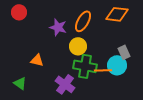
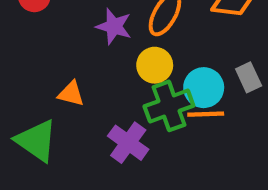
cyan circle: (117, 65) -> (204, 88), moved
green cross: (85, 66) -> (169, 106), turned -30
green triangle: (20, 83) -> (36, 141), size x1.6

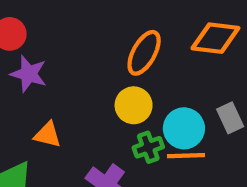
purple star: (114, 26) -> (29, 74), moved
green cross: (169, 106) -> (148, 147), size x0.6

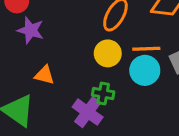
green cross: (148, 147) -> (103, 94), moved, turned 30
orange line: (186, 156) -> (146, 49), moved

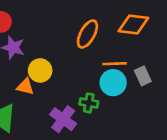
yellow circle: (108, 53) -> (40, 70), moved
green cross: (103, 94) -> (89, 103), moved

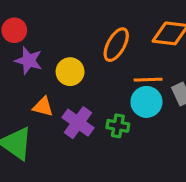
yellow circle: (40, 70) -> (70, 72), moved
purple cross: (63, 119) -> (78, 123), moved

